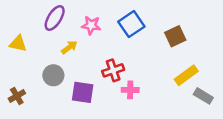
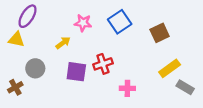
purple ellipse: (55, 18) -> (28, 16), moved
gray circle: (53, 75) -> (35, 68), moved
pink cross: (130, 90) -> (127, 88), moved
purple square: (83, 92) -> (76, 72), moved

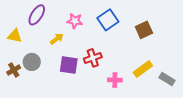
purple ellipse: (28, 16) -> (37, 15), moved
yellow rectangle: (170, 68) -> (143, 69), moved
brown cross: (15, 87) -> (14, 70), moved

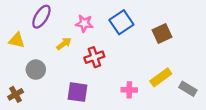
red cross: (93, 58) -> (94, 57), moved
purple square: (69, 65) -> (77, 92), moved
brown cross: (14, 70) -> (16, 94), moved

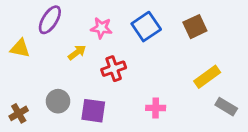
brown square: (162, 34) -> (195, 27), moved
gray circle: (36, 70) -> (58, 101), moved
yellow rectangle: (161, 77) -> (207, 77), moved

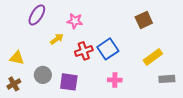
blue square: (146, 27) -> (108, 49), moved
yellow triangle: (20, 48) -> (17, 58), moved
gray rectangle: (226, 107) -> (167, 79), turned -35

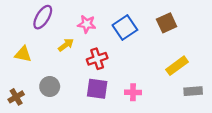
blue square: (108, 49) -> (125, 28), moved
yellow triangle: (17, 58) -> (23, 54), moved
purple square: (69, 82) -> (97, 89), moved

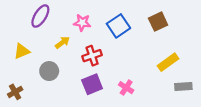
yellow triangle: (23, 54) -> (22, 51), turned -35
gray circle: (50, 87) -> (49, 71), moved
purple square: (97, 89) -> (92, 84), turned -30
pink cross: (133, 92) -> (126, 88), turned 32

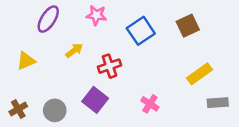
pink star: (82, 23) -> (96, 15), moved
gray circle: (49, 71) -> (55, 110), moved
purple square: (92, 84) -> (95, 100), moved, turned -30

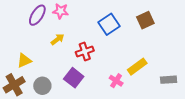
pink star: (96, 15) -> (61, 11), moved
yellow triangle: (26, 61) -> (24, 61), moved
yellow rectangle: (199, 74) -> (137, 67), moved
brown cross: (18, 109) -> (14, 85), size x1.5

